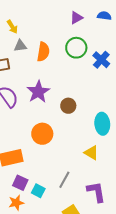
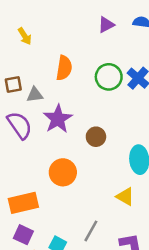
gray triangle: (20, 46) -> (35, 95), moved
green circle: (76, 48) -> (109, 77), moved
purple square: (20, 183) -> (23, 235), moved

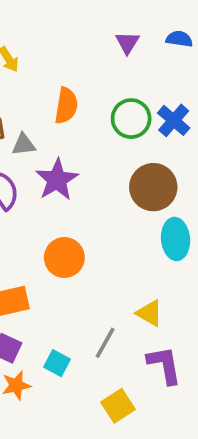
purple triangle: (106, 25) -> (127, 43), turned -30
brown circle: (96, 137) -> (153, 187), moved, size x1.6
yellow triangle: (125, 197) -> (150, 313), moved

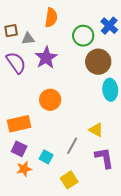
green circle: (131, 119) -> (83, 36), moved
yellow square: (118, 406) -> (69, 180), moved

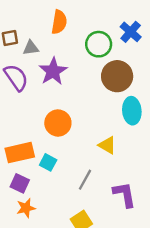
yellow triangle: (96, 130) -> (107, 145), moved
cyan square: (46, 157) -> (48, 162), moved

